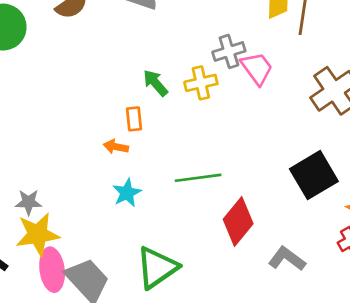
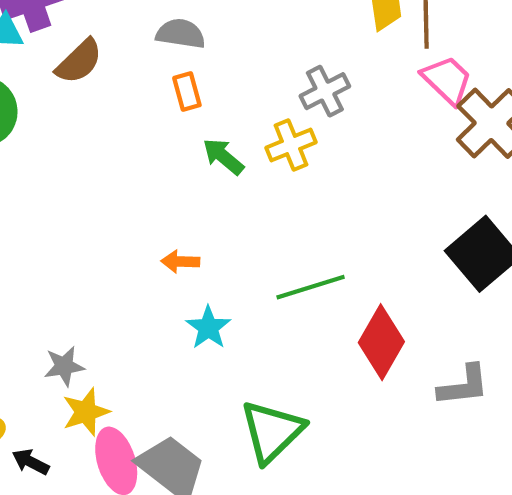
pink trapezoid: (257, 68) -> (447, 80), moved
orange rectangle: (134, 119) -> (187, 91), moved
yellow star: (38, 234) -> (86, 412), size x0.7
gray L-shape: (287, 259) -> (463, 386), turned 147

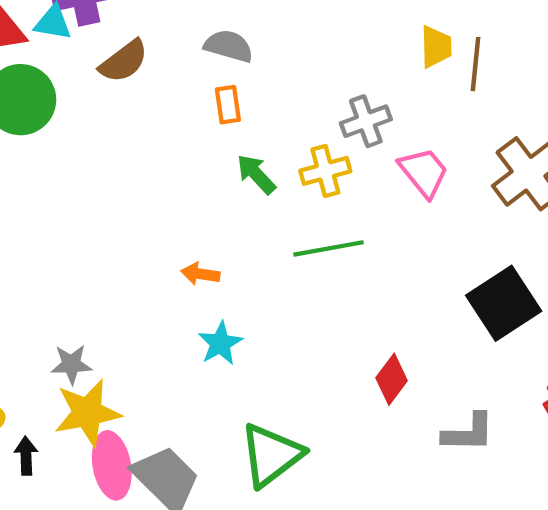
pink trapezoid: (447, 80) -> (424, 172), moved
green line: (311, 287) -> (328, 248), moved
red diamond: (381, 342) -> (392, 379), size x0.7
yellow star: (86, 412) -> (87, 413), size x1.4
black arrow: (31, 462) -> (26, 456), turned 54

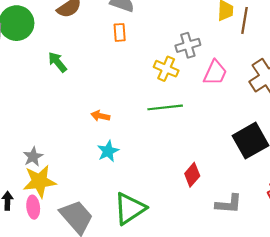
yellow cross: (325, 171) -> (166, 69), turned 35
pink trapezoid: (424, 172) -> (215, 73), turned 60
green arrow: (256, 174) -> (57, 62), moved
gray star: (71, 364) -> (33, 157), turned -30
pink ellipse: (112, 465) -> (33, 207), moved, size x0.7

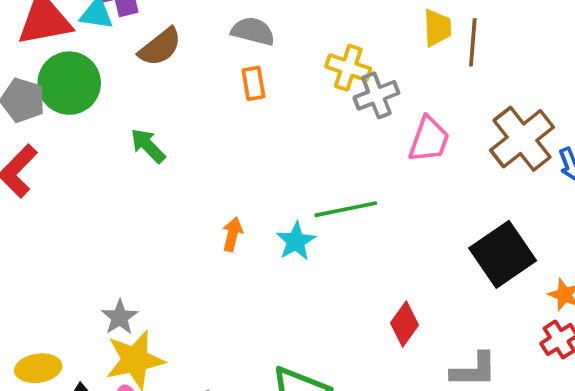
yellow cross: (166, 69) -> (348, 68), moved
orange arrow: (100, 116) -> (232, 234), turned 96
cyan star: (108, 151) -> (296, 241), moved

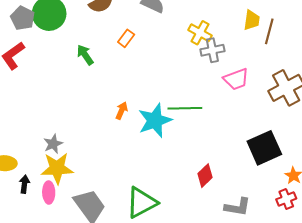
orange rectangle: (253, 83) -> (126, 38), moved, turned 36
pink trapezoid: (429, 140) -> (236, 79), turned 40
cyan star: (296, 241) -> (155, 120), size x1.6

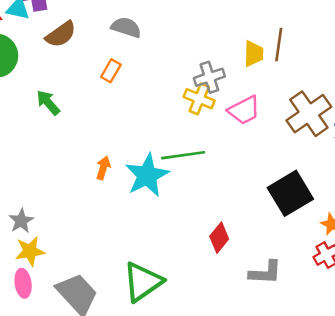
yellow trapezoid: (252, 20) -> (254, 54), moved
yellow cross: (200, 33) -> (199, 99), moved
orange rectangle: (126, 38) -> (111, 71), moved
yellow star: (57, 168) -> (30, 251), size x0.7

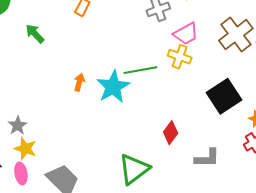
yellow cross: (199, 99) -> (180, 57), moved
yellow star: (30, 251) -> (25, 149), turned 30
green triangle: (143, 282) -> (134, 169), moved

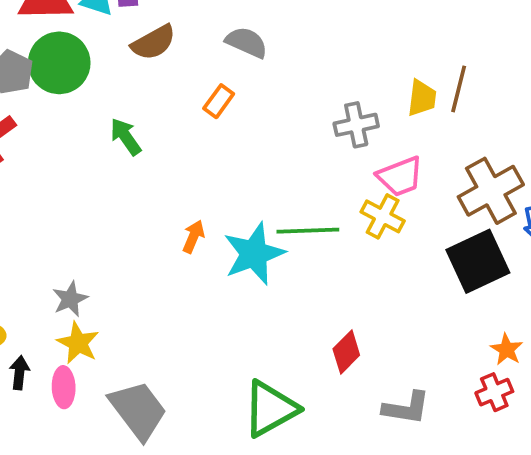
black square: (224, 96) -> (478, 261), moved

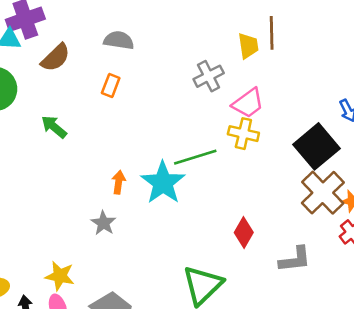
brown cross: (491, 191) -> (323, 193), moved
gray star: (70, 299) -> (103, 223), moved

